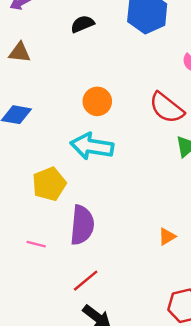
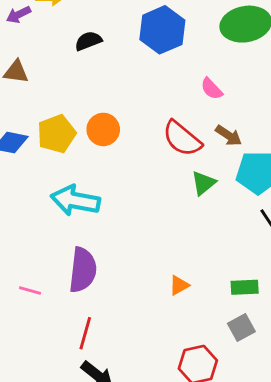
cyan arrow: (92, 146) -> (75, 200), moved
yellow pentagon: (49, 184) -> (56, 134), moved
red line: (86, 281) -> (85, 333), turned -36

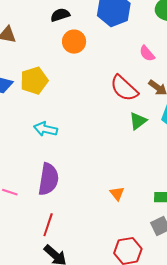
orange circle: (103, 129) -> (74, 42), moved
cyan arrow: (75, 200) -> (45, 129), size x0.7
orange triangle: (179, 285) -> (117, 193), turned -42

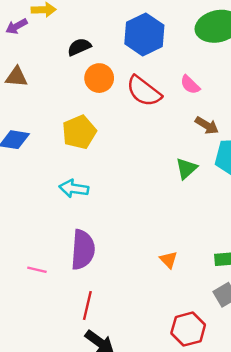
yellow pentagon: (34, 81) -> (79, 132), moved
red semicircle: (124, 88) -> (144, 91), moved

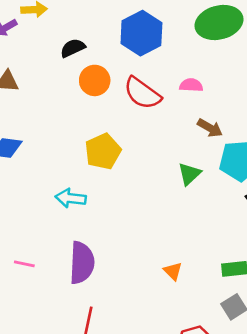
pink semicircle: (190, 85) -> (191, 85), turned 140
yellow pentagon: (79, 132) -> (103, 151), moved
pink line: (37, 270) -> (24, 264), moved

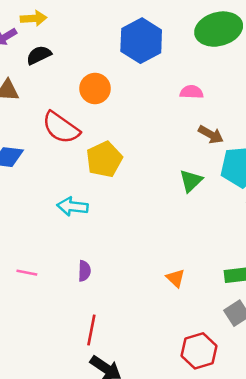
black semicircle: (73, 48) -> (39, 55), moved
red semicircle: (142, 93) -> (61, 128), moved
purple semicircle: (82, 263) -> (84, 271), size x0.5

